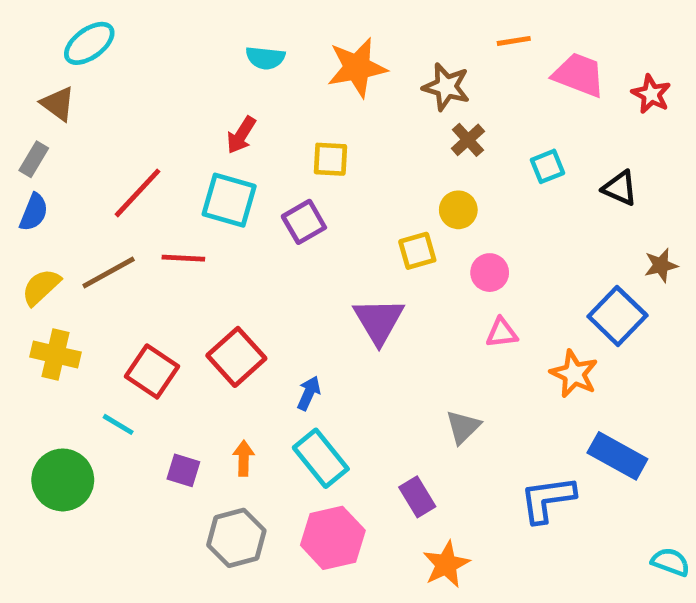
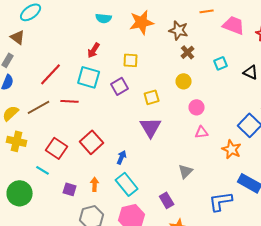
yellow square: (417, 251) -> (152, 97), moved

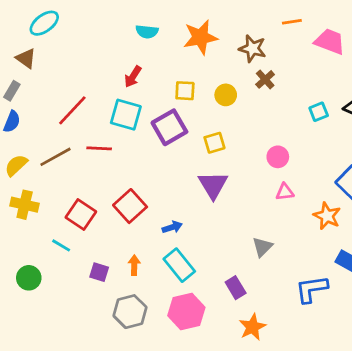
cyan square: (221, 63) -> (319, 112), moved
yellow circle: (184, 81) -> (226, 95), moved
purple square: (120, 86) -> (169, 127), size x1.4
blue arrow: (122, 157) -> (172, 227), turned 48
green circle: (20, 193) -> (29, 278), size x0.7

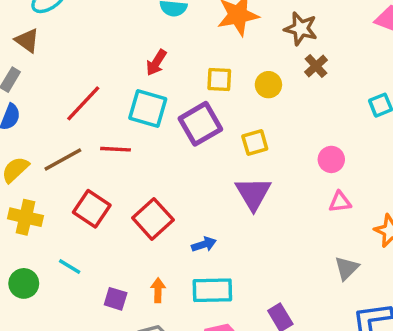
red square: (81, 214) -> (92, 209), moved
gray triangle: (262, 247) -> (347, 268), moved
cyan rectangle: (179, 265) -> (212, 290), turned -52
green circle: (29, 278) -> (24, 283), moved

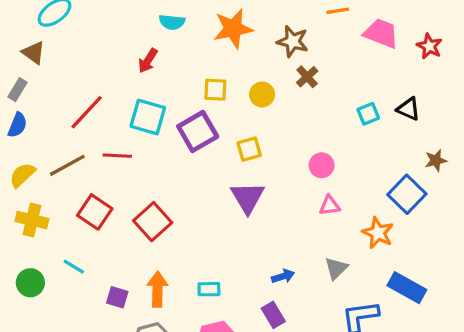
red arrow: (156, 63) -> (148, 61), moved
blue arrow: (204, 244) -> (283, 276), moved
orange arrow: (158, 290) -> (157, 289), size x1.5
cyan rectangle: (212, 290) -> (209, 289), size x0.6

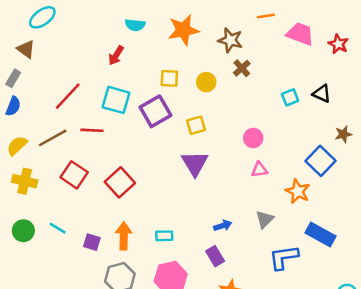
cyan line: (74, 267) -> (58, 228), moved

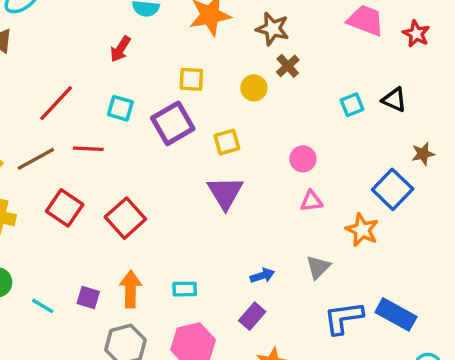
yellow circle: (206, 82) -> (254, 88), moved
cyan square: (116, 100) -> (120, 108), size x0.7
cyan line: (58, 228) -> (43, 306), moved
blue rectangle: (321, 234) -> (396, 314), moved
purple rectangle: (215, 256) -> (252, 316), turned 72

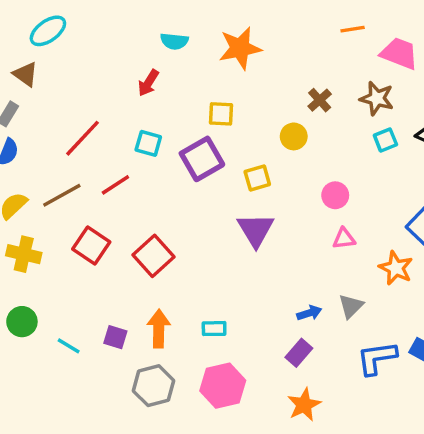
brown star: (273, 29) -> (377, 98), moved
yellow circle: (254, 88) -> (294, 136), moved
red line: (88, 149) -> (115, 185), turned -36
blue arrow: (262, 276) -> (309, 313), moved
purple rectangle: (252, 316) -> (299, 353), moved

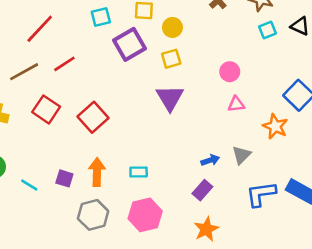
yellow circle: (294, 136) -> (172, 27), moved
cyan square: (148, 143) -> (101, 17), moved, turned -30

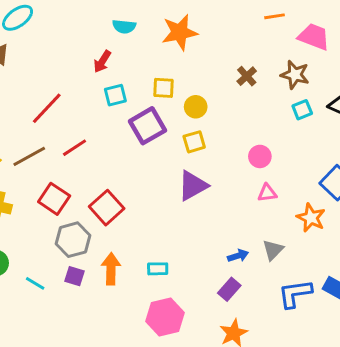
purple triangle: (170, 98) -> (193, 186), turned 32
gray hexagon: (93, 215) -> (73, 240), moved

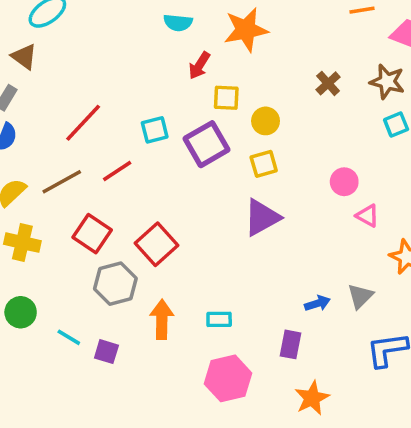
red arrow: (102, 62) -> (199, 66), moved
cyan square: (115, 95) -> (155, 130), moved
pink triangle: (267, 193) -> (367, 216), moved, turned 36
purple square: (74, 276) -> (106, 352), moved
purple rectangle: (229, 289) -> (291, 344), moved, turned -30

